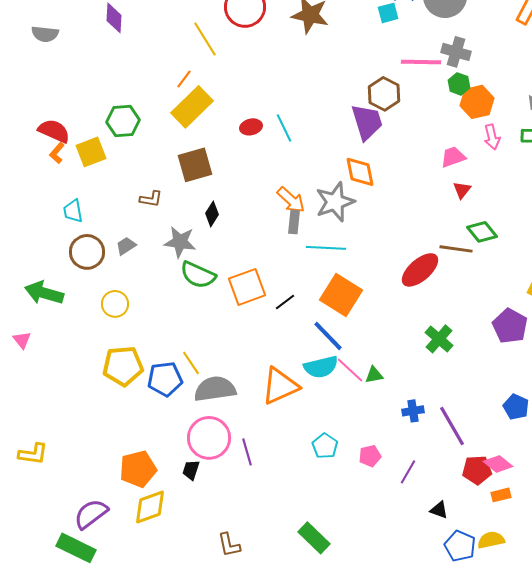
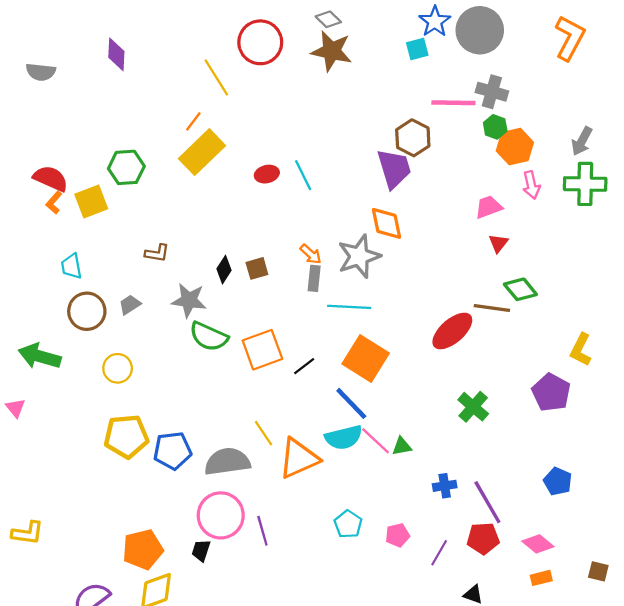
brown square: (195, 165) -> (257, 268), moved, size x0.6
orange arrow: (291, 200) -> (311, 254), size x0.7
yellow line: (191, 363) -> (264, 433), moved
red pentagon: (477, 470) -> (483, 538), moved

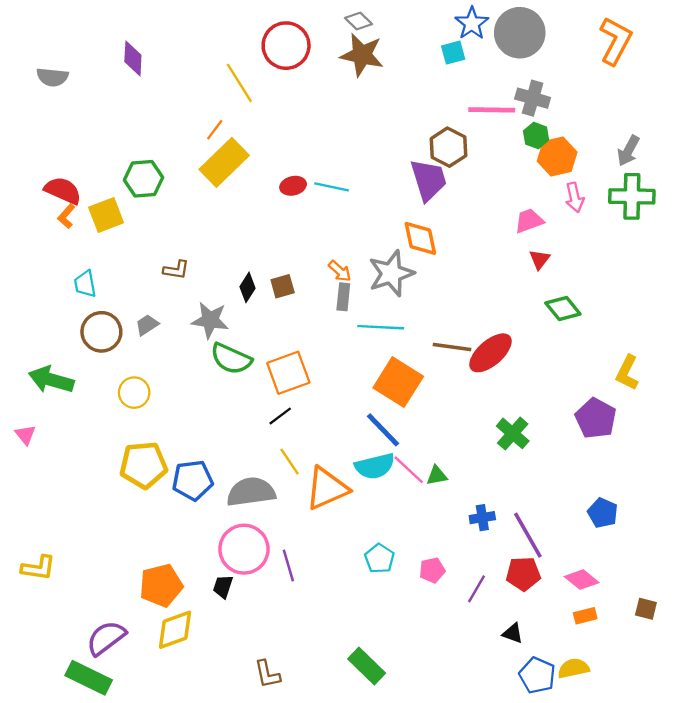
cyan line: (303, 175) -> (332, 187), turned -52
brown line: (492, 308) -> (452, 347), moved
black line: (304, 366) -> (280, 416), moved

